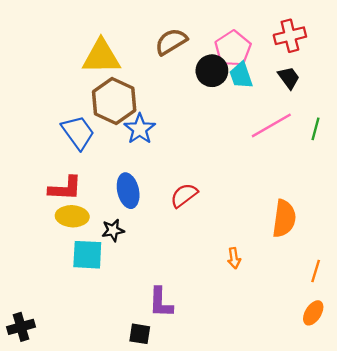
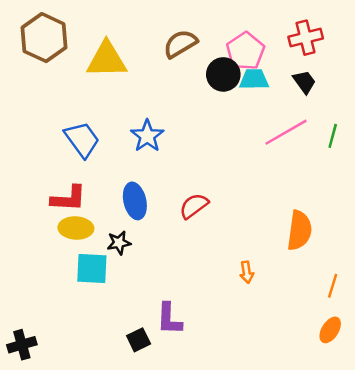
cyan trapezoid: (241, 75) -> (254, 79), turned 108
brown hexagon: (114, 101) -> (44, 38), moved
black square: (140, 334) -> (139, 340), moved, turned -35

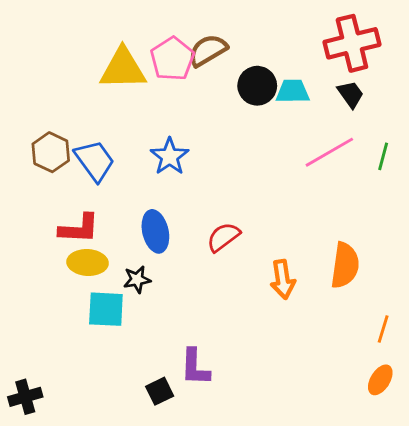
brown hexagon: (44, 38) -> (51, 152), moved, size x0.7
red cross: (306, 38) -> (352, 43), size x1.4
pink pentagon: (245, 51) -> (172, 59), moved
orange arrow: (247, 272) -> (283, 279), moved, size x1.5

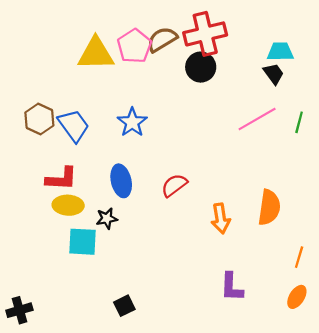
red cross: (352, 43) -> (205, 34), moved
cyan trapezoid: (293, 91) -> (280, 52), moved
purple L-shape: (195, 367) -> (232, 287), moved

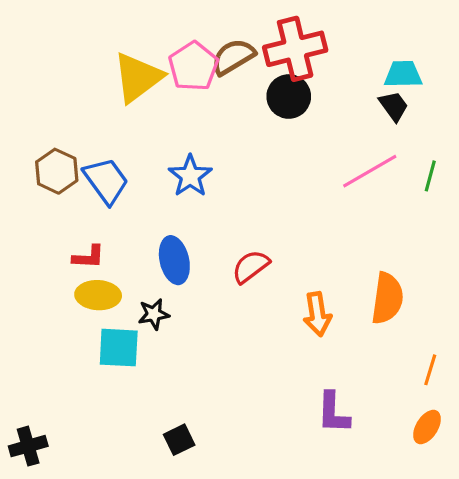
yellow triangle: (96, 54) -> (138, 77), turned -36
red L-shape: (61, 179) -> (89, 257), size x0.7

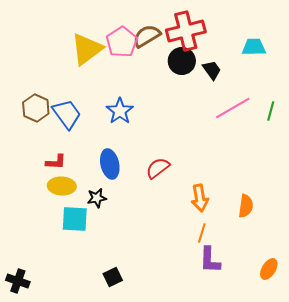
black trapezoid: (394, 106) -> (212, 70), moved
orange semicircle: (387, 298) -> (246, 206), moved, size x0.7
orange line: (430, 370) -> (202, 233), moved
black cross: (28, 446) -> (18, 281), turned 35

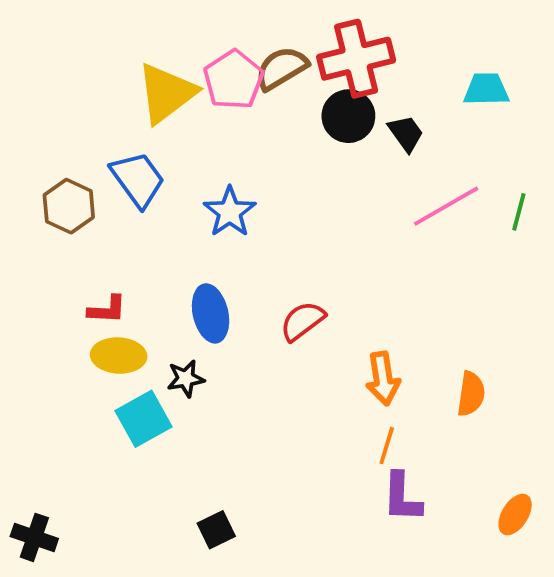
blue trapezoid: (67, 114) -> (138, 179), moved
cyan square: (75, 219) -> (143, 419), turned -32

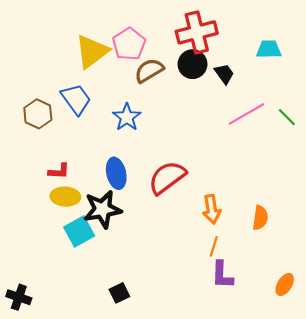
brown semicircle: (281, 68) -> (149, 71), moved
green line: (519, 212) -> (287, 117), turned -60
red semicircle: (302, 321) -> (167, 178), size x1.5
black star: (186, 379) -> (102, 209), size x1.8

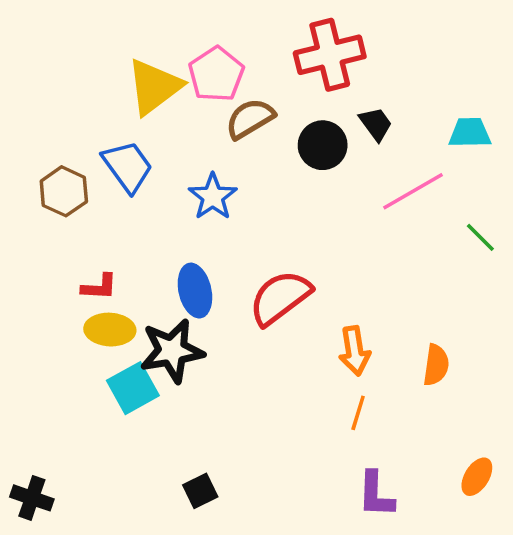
cyan trapezoid: (269, 49) -> (470, 133), moved
black circle: (193, 64) -> (323, 145), moved
green line: (287, 117) -> (480, 237), moved
purple L-shape: (222, 275) -> (376, 494), moved

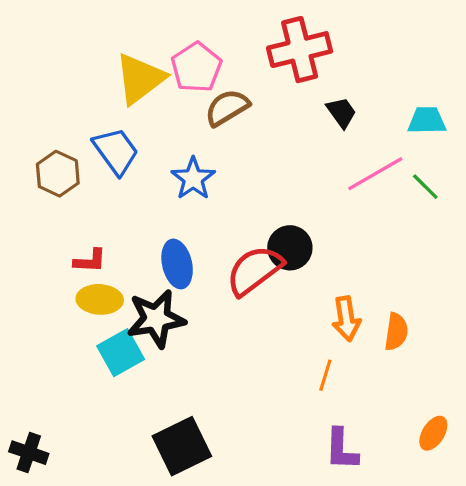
black circle: (323, 145) -> (290, 248), moved
green line: (480, 237) -> (425, 187), moved
orange arrow: (355, 351) -> (346, 319), moved
black square: (200, 491) -> (182, 446), size x1.8

